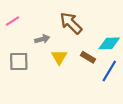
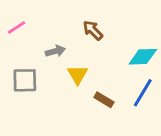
brown arrow: (71, 23) -> (93, 30), size x0.7
brown rectangle: (88, 57) -> (104, 100), moved

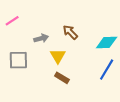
brown arrow: (93, 30) -> (70, 32), moved
brown rectangle: (104, 100) -> (62, 78), moved

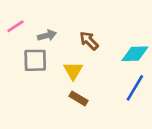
gray arrow: (41, 38) -> (47, 35), moved
gray square: (18, 60) -> (35, 60), moved

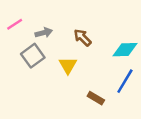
gray square: (35, 60) -> (33, 56), turned -35
brown rectangle: (78, 98) -> (96, 98), moved

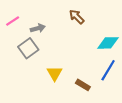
brown arrow: (82, 37) -> (77, 17), moved
yellow triangle: (68, 65) -> (55, 73), moved

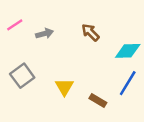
brown arrow: (77, 17) -> (90, 32), moved
gray square: (28, 48) -> (22, 76), moved

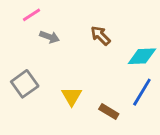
pink line: (15, 25) -> (32, 15), moved
gray arrow: (45, 34) -> (49, 37), turned 35

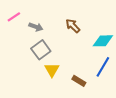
pink line: (32, 15) -> (14, 17), moved
gray square: (25, 84) -> (41, 50), moved

